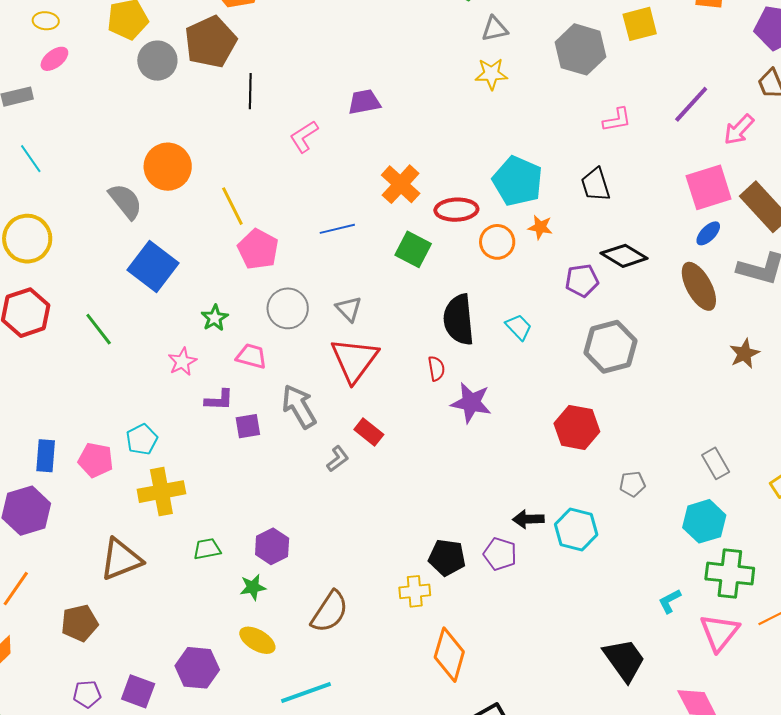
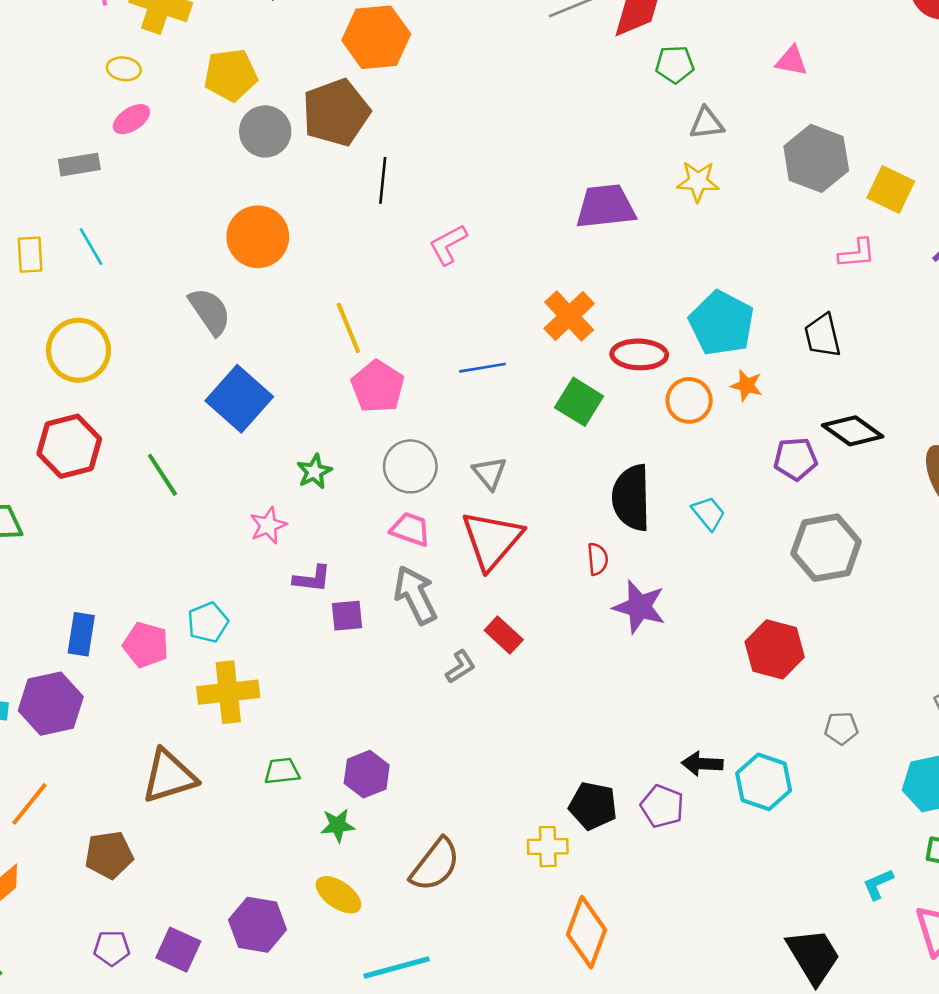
yellow square: (640, 24) -> (891, 189), moved, turned 36
purple trapezoid: (364, 102) -> (606, 207), moved, size x1.4
orange circle: (168, 167) -> (258, 237), moved
pink trapezoid: (251, 356) -> (410, 529), moved

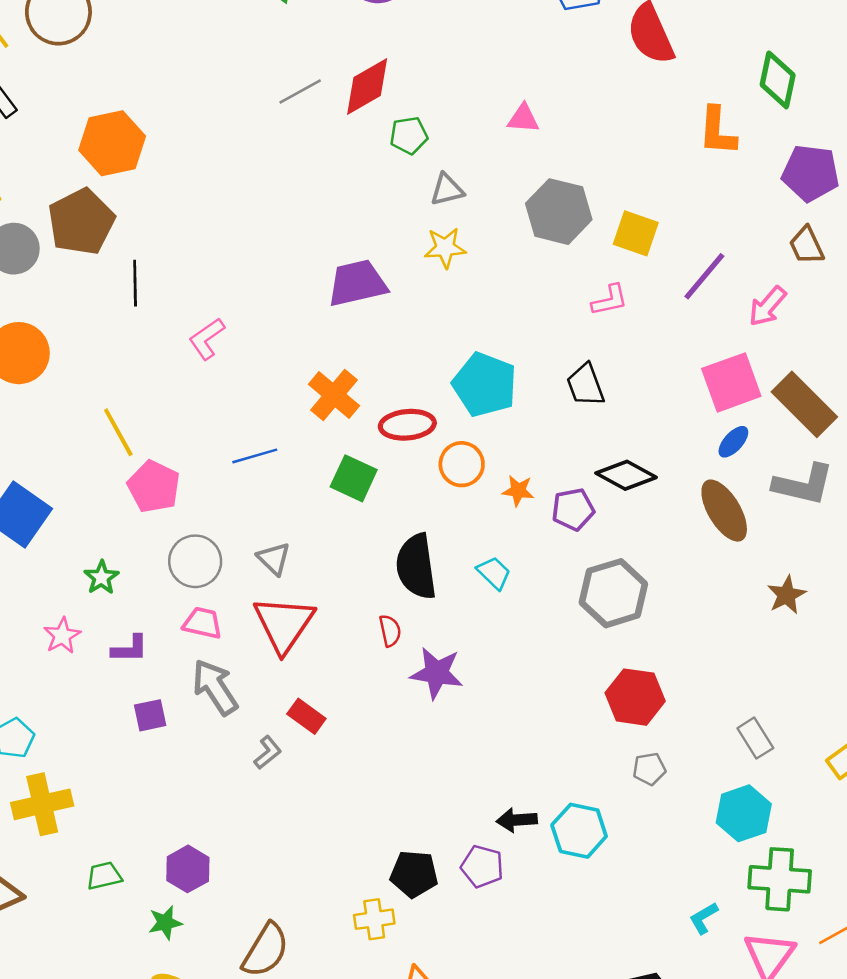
orange star: (747, 386) -> (518, 491), moved
purple L-shape: (312, 579) -> (130, 649), moved
red hexagon: (775, 649) -> (635, 697), moved

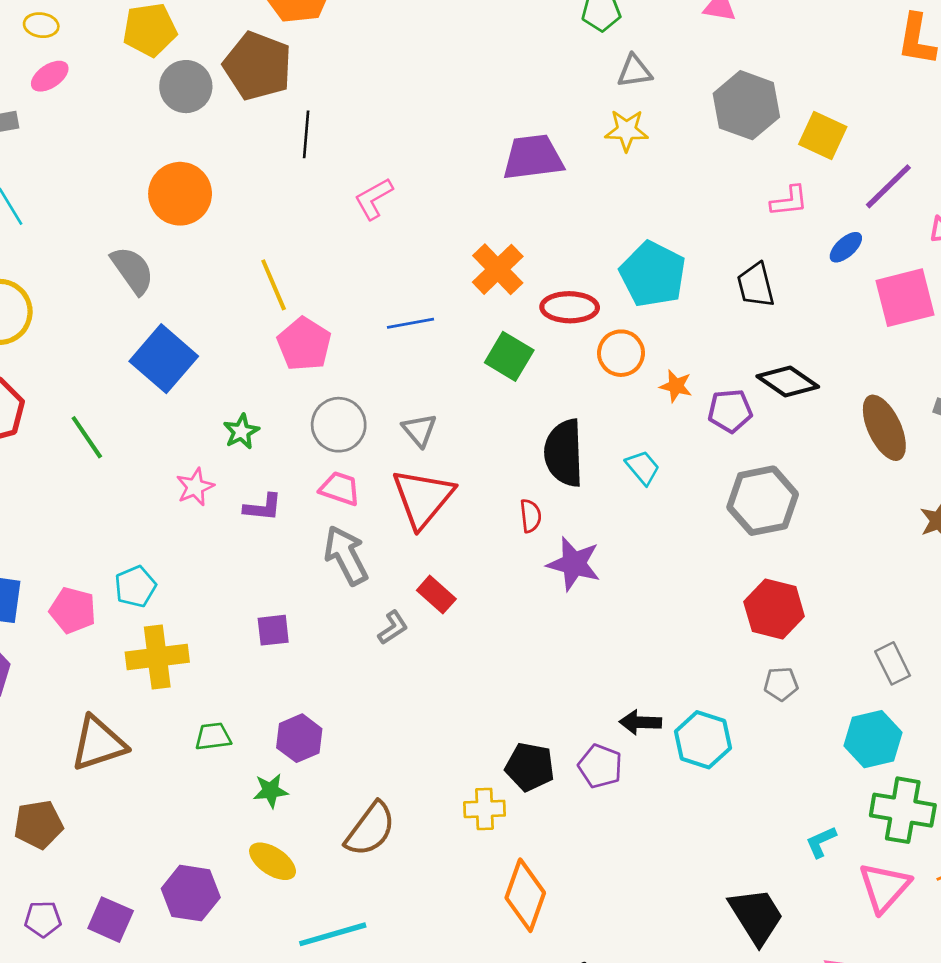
brown pentagon: (81, 222) -> (258, 66), turned -30
blue ellipse: (733, 442) -> (846, 247), moved
purple square: (150, 715) -> (273, 630), moved

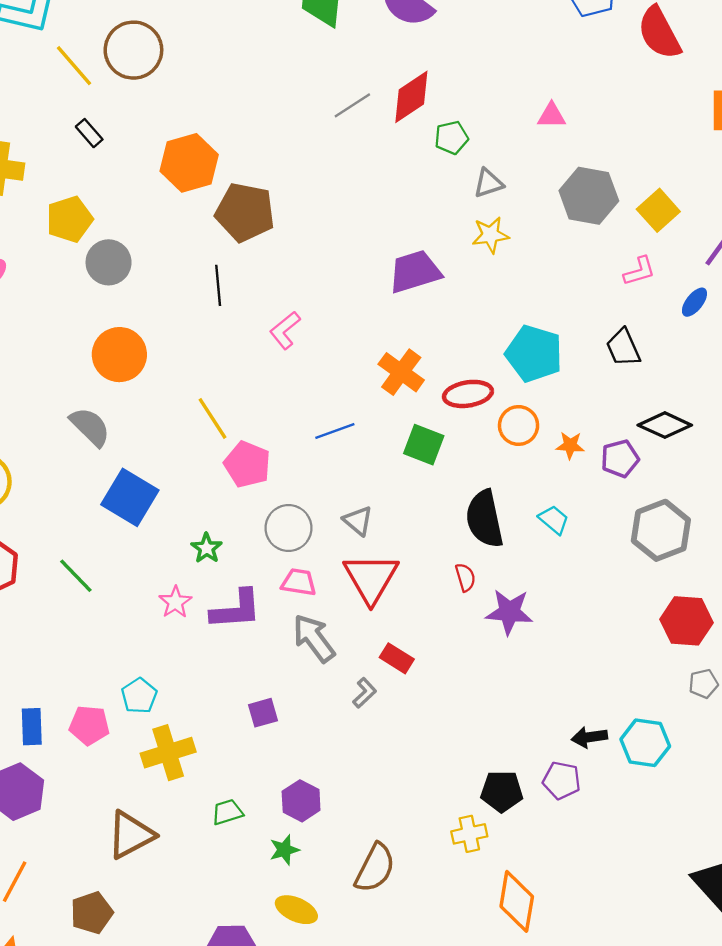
brown pentagon: (258, 66) -> (245, 212), moved
yellow square: (823, 135) -> (658, 210), turned 33
purple L-shape: (263, 507) -> (236, 610), size x1.6

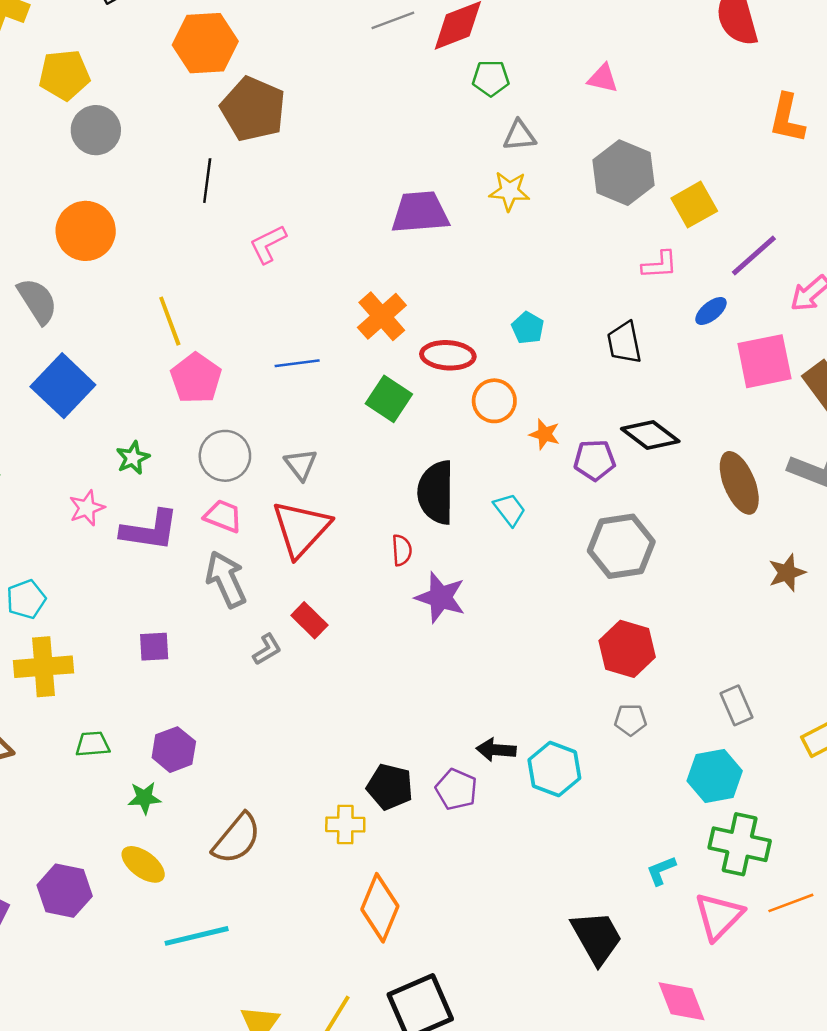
cyan pentagon: (534, 354) -> (528, 328), size x0.5

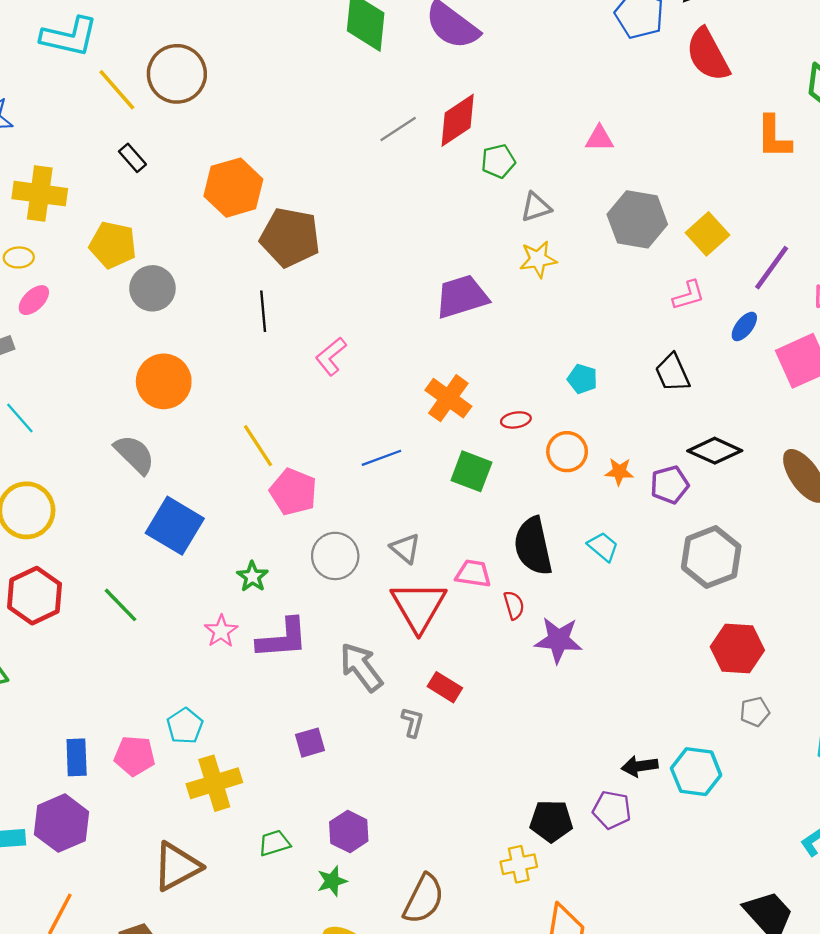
yellow pentagon: (64, 75) -> (113, 245), turned 30
red ellipse: (448, 355) -> (516, 420), size x0.6
pink trapezoid: (223, 516) -> (473, 574), moved
gray L-shape: (267, 649) -> (413, 722), turned -32

